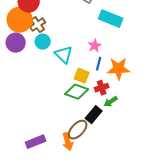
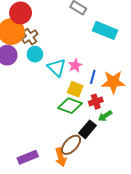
pink star: (95, 46) -> (75, 65), moved

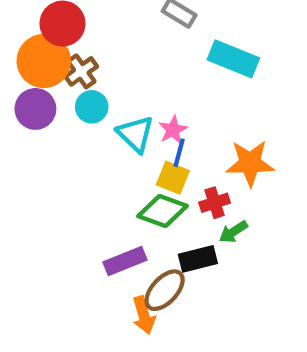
blue line: (93, 77) -> (179, 153), moved
black rectangle: (88, 129) -> (198, 259), turned 36
purple rectangle: (28, 157) -> (125, 261), moved

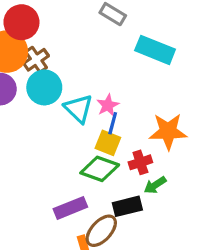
cyan circle: (92, 107) -> (44, 87), size x1.4

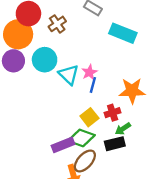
brown cross: (36, 60) -> (57, 24), moved
yellow square: (108, 143) -> (89, 117), moved, turned 30
green diamond: (100, 169) -> (81, 138), moved
black rectangle: (127, 206) -> (115, 144), moved

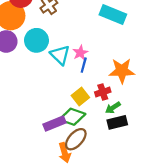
black rectangle: (115, 144) -> (117, 122), moved

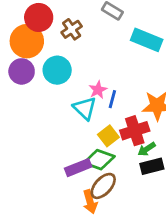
pink star: (80, 53) -> (98, 90), moved
cyan triangle: (60, 55) -> (85, 108), moved
red cross: (103, 92) -> (135, 131), size x1.5

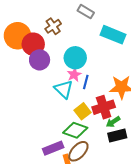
red circle: (39, 17) -> (33, 44), moved
cyan circle: (57, 70) -> (75, 58), moved
purple circle: (22, 71) -> (40, 60), moved
purple rectangle: (78, 168) -> (53, 148), moved

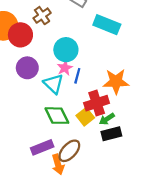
purple circle: (40, 60) -> (27, 68), moved
yellow square: (83, 111) -> (85, 117), moved
green diamond: (75, 130) -> (57, 116), moved, turned 45

